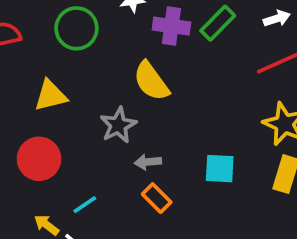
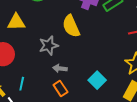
cyan square: (220, 169) -> (97, 80), turned 30
cyan line: (85, 205) -> (22, 84), turned -56

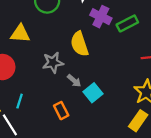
gray arrow: (60, 68) -> (74, 81), moved, turned -152
cyan square: (97, 80) -> (93, 93), moved

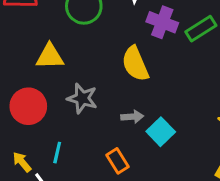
gray star: (53, 63) -> (82, 98), moved, turned 30
gray arrow: (74, 81) -> (132, 117), turned -40

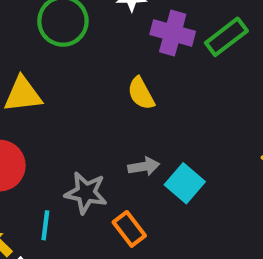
yellow semicircle: (135, 64) -> (141, 93), size x0.7
gray star: (82, 98) -> (86, 193), moved

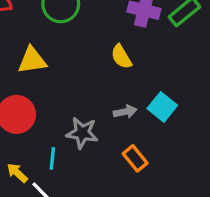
cyan square: (185, 183) -> (162, 107), moved
orange rectangle: (129, 229) -> (135, 158), moved

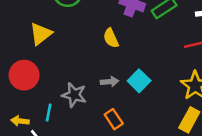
yellow triangle: (32, 60) -> (41, 34), turned -35
yellow arrow: (17, 173) -> (20, 121), turned -42

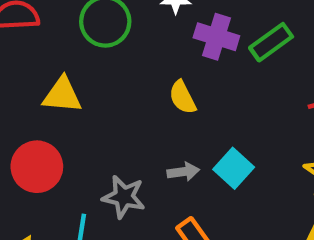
yellow triangle: (41, 34) -> (62, 95), turned 45

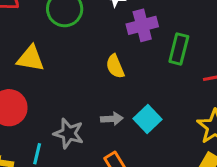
purple cross: (216, 37) -> (142, 25), turned -36
green rectangle: (271, 42) -> (179, 49), moved, turned -44

